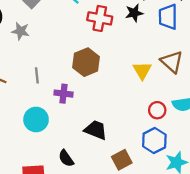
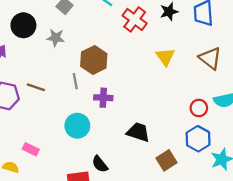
red cross: (100, 18) -> (135, 19), turned 30
brown hexagon: (86, 62) -> (94, 60), moved
yellow triangle: (142, 70) -> (165, 57), moved
black semicircle: (66, 158) -> (100, 164), moved

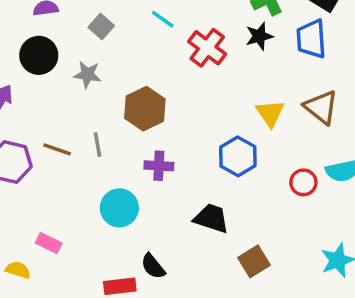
yellow triangle: (165, 57) -> (270, 113), moved
gray line: (75, 81) -> (98, 145), moved
blue hexagon: (198, 139) -> (238, 156), moved

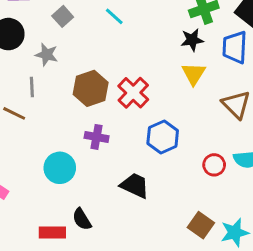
red cross: (207, 48) -> (133, 93), moved
yellow triangle: (270, 113) -> (194, 74), moved
gray line: (98, 145) -> (32, 87), moved
brown square: (254, 261) -> (201, 225), moved, turned -30

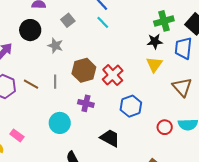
gray line: (32, 87) -> (55, 82), moved

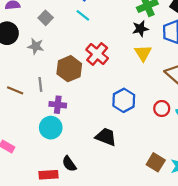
red cross: (113, 75) -> (97, 54), moved
purple cross: (86, 103) -> (58, 105), moved
red circle: (165, 127) -> (162, 108), moved

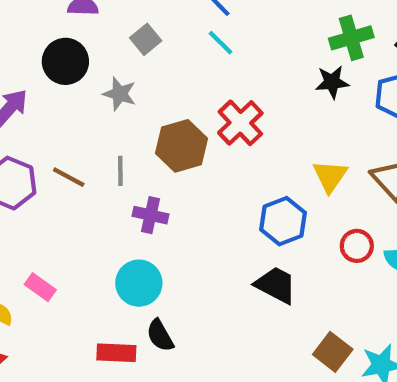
yellow triangle: (143, 53) -> (330, 176), moved
cyan circle: (51, 128) -> (139, 283), moved
black trapezoid: (106, 137) -> (276, 285), moved

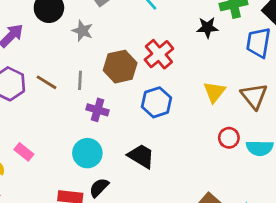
black star: (332, 82) -> (207, 27), moved
blue hexagon: (283, 221) -> (157, 102), moved
black trapezoid: (276, 285) -> (141, 156), moved
black semicircle: (160, 335) -> (99, 188), turned 70

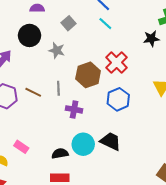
cyan circle: (87, 153) -> (83, 144), moved
black semicircle: (99, 188) -> (60, 153), moved, turned 42

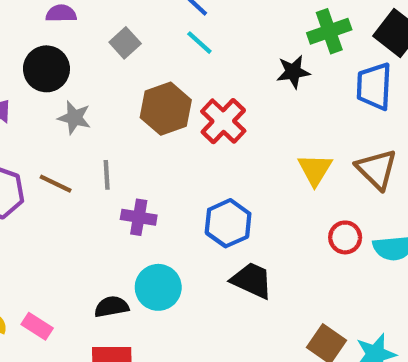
gray star: (57, 50) -> (74, 118), moved
brown hexagon: (88, 75) -> (166, 109), moved
blue hexagon: (118, 99) -> (228, 223), moved
black trapezoid: (111, 141) -> (252, 280), moved
pink rectangle: (21, 147) -> (37, 326), moved

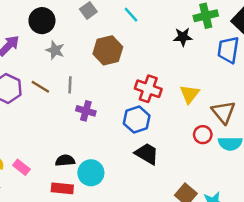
red cross: (223, 121) -> (148, 89), moved, turned -30
brown triangle: (377, 169) -> (223, 112), moved
cyan circle: (158, 287) -> (91, 173), moved

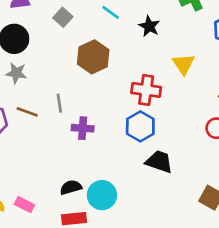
black star: (183, 37) -> (149, 26), moved, turned -30
gray star: (55, 50) -> (16, 73), moved
yellow triangle: (190, 94) -> (183, 64), moved

